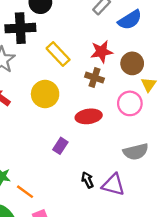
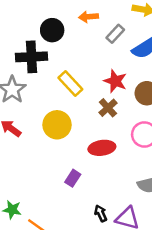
red star: (102, 52) -> (115, 81), turned 30
brown cross: (95, 78) -> (108, 108), turned 30

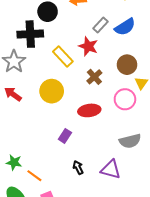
gray rectangle: (115, 34) -> (101, 25), moved
red star: (115, 81) -> (88, 46), moved
black arrow: (101, 213) -> (78, 167), moved

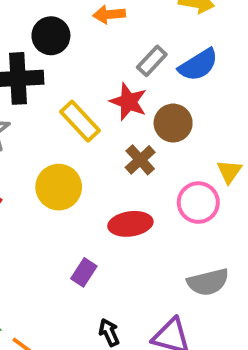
brown circle: (127, 65) -> (173, 123), moved

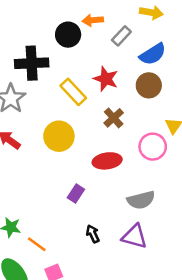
black circle: (51, 36) -> (68, 35), moved
gray rectangle: (152, 61) -> (121, 36), moved
brown circle: (173, 123) -> (149, 85), moved
gray semicircle: (208, 282) -> (141, 200), moved

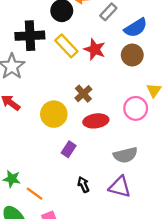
yellow rectangle: (73, 92) -> (66, 46), moved
brown cross: (114, 118) -> (83, 94), moved
yellow circle: (59, 136) -> (54, 114), moved

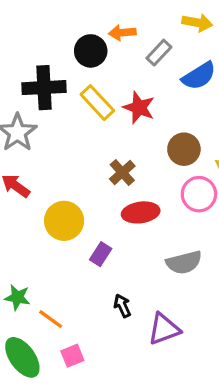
brown circle: (132, 55) -> (184, 149), moved
yellow circle: (54, 114) -> (64, 221), moved
purple triangle: (120, 187) -> (164, 329), moved, turned -35

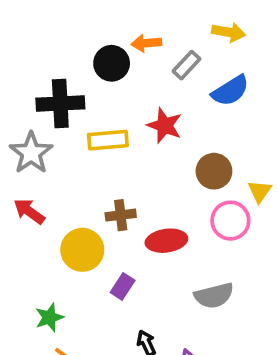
yellow rectangle: (97, 103) -> (108, 140), moved, turned -52
brown cross: (122, 172) -> (121, 215), moved, turned 35
green star: (17, 297) -> (49, 317), moved, turned -30

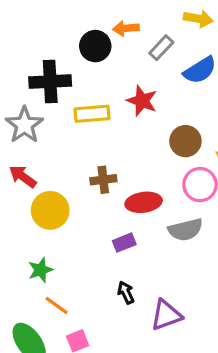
yellow circle: (82, 250) -> (50, 210), moved
purple rectangle: (123, 286) -> (124, 243), moved, turned 35
gray semicircle: (214, 296) -> (185, 230), moved

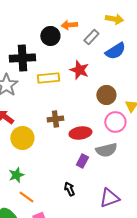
purple rectangle: (124, 243) -> (82, 161), moved, turned -40
purple triangle: (166, 315) -> (109, 198), moved

